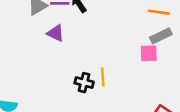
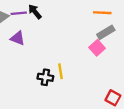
pink square: (149, 53) -> (97, 48), turned -35

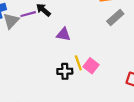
purple triangle: (18, 38) -> (63, 34), moved
pink square: (97, 48) -> (91, 66), moved

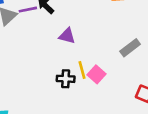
gray rectangle: (115, 18) -> (130, 48), moved

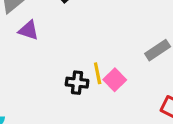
purple triangle: (67, 36) -> (29, 30), moved

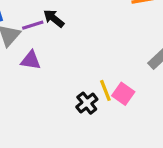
black cross: (77, 83) -> (87, 103), turned -35

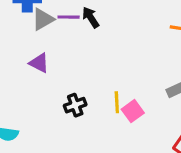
purple triangle: (31, 60) -> (39, 63), moved
black cross: (87, 103) -> (75, 105), moved

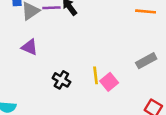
black cross: (75, 105) -> (61, 80), turned -36

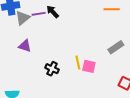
pink square: (109, 82) -> (89, 66), turned -32

